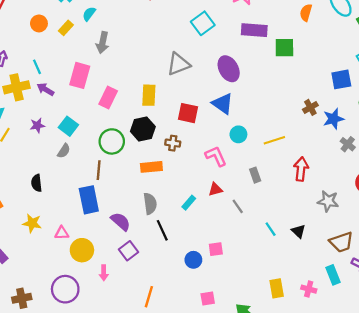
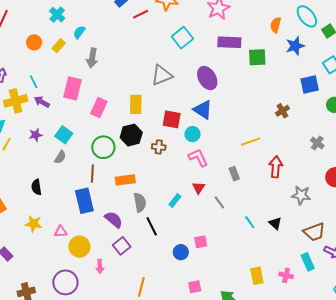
blue star: (333, 119) -> (295, 46), moved
cyan circle: (238, 134) -> (192, 134), moved
orange rectangle: (151, 167) -> (125, 180), moved
red triangle: (215, 189) -> (199, 188), turned -40

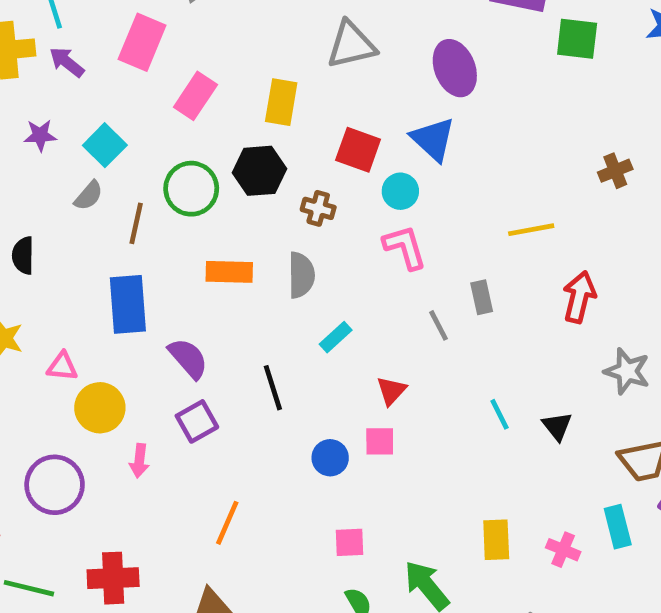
brown line: (92, 174) -> (136, 223), moved
red triangle: (199, 188) -> (391, 391), moved
gray semicircle: (140, 202) -> (301, 275), moved
gray line: (219, 202) -> (438, 325), moved

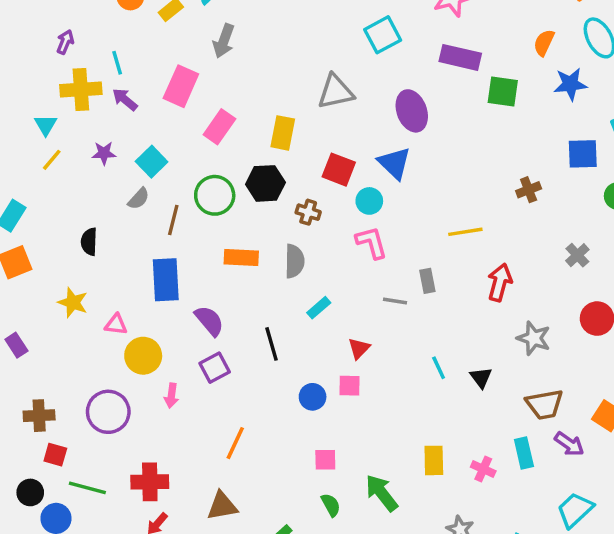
gray line: (438, 325) -> (395, 301), turned -55

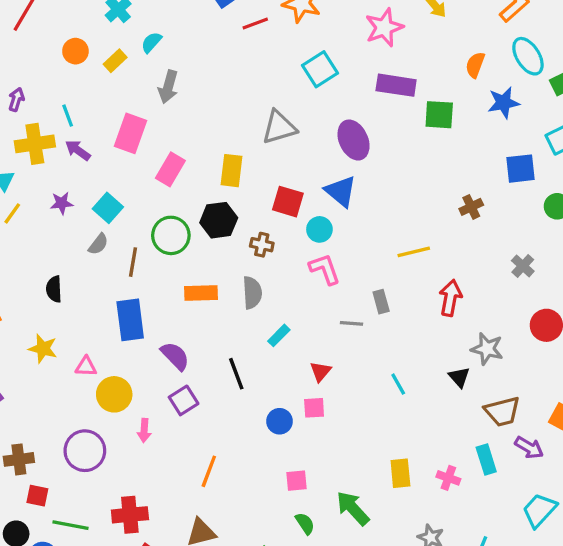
black triangle: (481, 378) -> (459, 377), moved

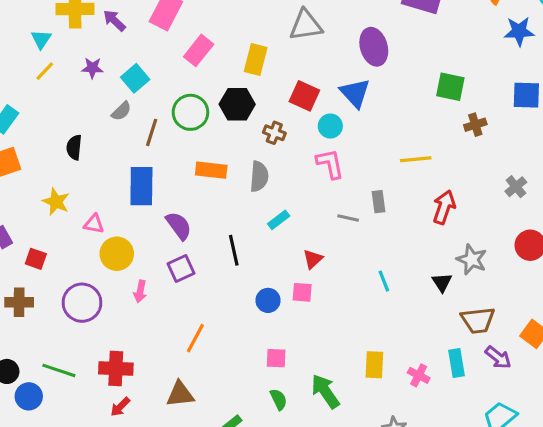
green square: (439, 115) -> (450, 87), moved
red square: (37, 496) -> (36, 259), moved

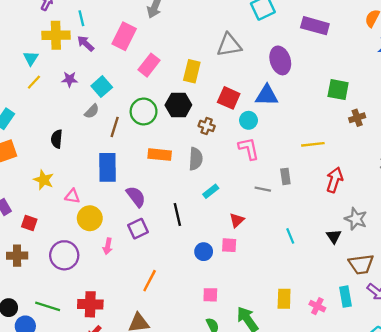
blue triangle: (355, 93) -> (267, 95), turned -45

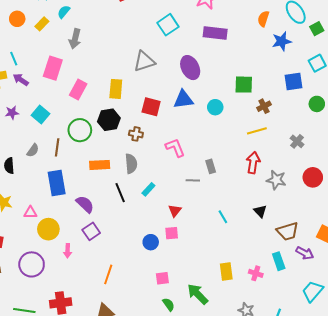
gray semicircle: (92, 111) -> (33, 150), moved
cyan circle: (248, 120) -> (215, 107), moved
yellow line: (313, 144) -> (257, 131), moved
black line: (177, 214) -> (120, 193), moved
gray star: (356, 219) -> (276, 180), moved

